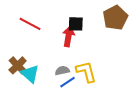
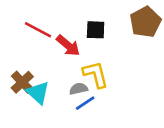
red arrow: (69, 36) -> (68, 46), moved, turned 120
yellow L-shape: (86, 72) -> (96, 74), moved

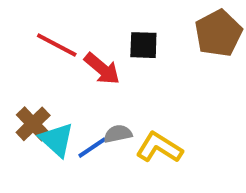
yellow L-shape: (96, 74) -> (159, 148), moved, turned -44
blue line: (85, 103) -> (92, 148), moved

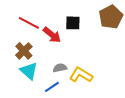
brown cross: (33, 124) -> (24, 51), moved
blue line: (92, 148) -> (52, 87), moved

